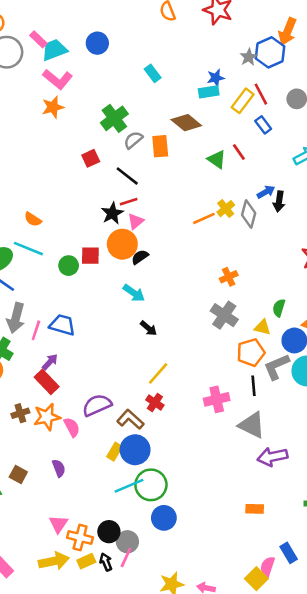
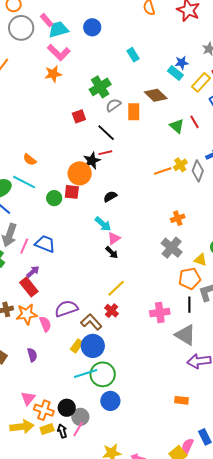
cyan rectangle: (209, 92) -> (175, 73), turned 42
pink triangle: (136, 221) -> (114, 238), moved
orange circle: (122, 244) -> (80, 173), moved

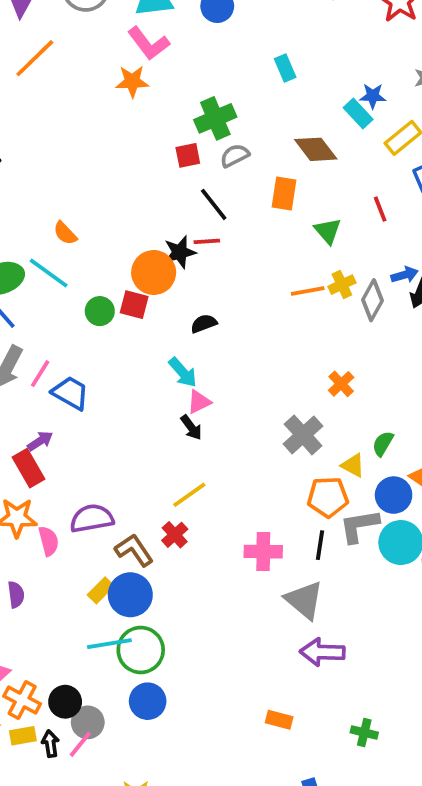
orange rectangle: (134, 112) -> (284, 193), moved
red square: (79, 116) -> (188, 155), moved
green triangle: (177, 126) -> (328, 231), moved
orange cross: (178, 218) -> (341, 384), moved, turned -32
pink line: (24, 246) -> (40, 374), moved

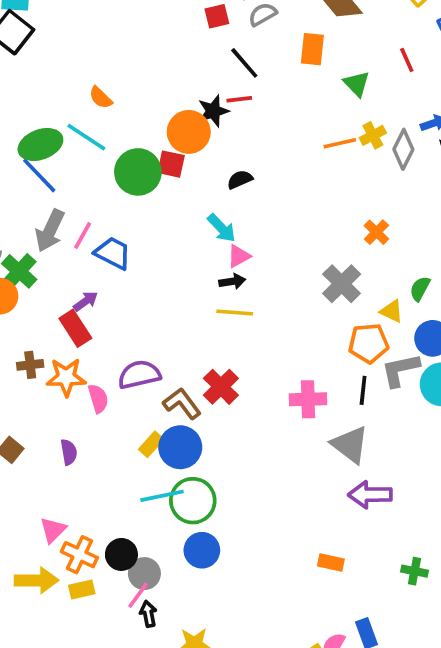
green circle: (100, 311) -> (138, 172), size x1.6
black arrow: (191, 427) -> (232, 281), turned -60
yellow line: (189, 495) -> (235, 313), moved, turned 42
red cross: (175, 535) -> (221, 387), size x1.4
black arrow: (50, 744) -> (148, 614), moved

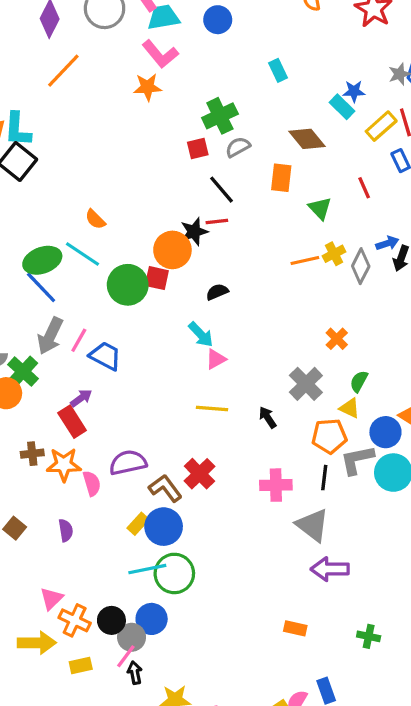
black arrow: (232, 281) -> (268, 417), moved, turned -115
green semicircle: (420, 289) -> (359, 381), moved
blue circle: (202, 550) -> (152, 619), moved
yellow rectangle: (82, 589) -> (81, 665), moved

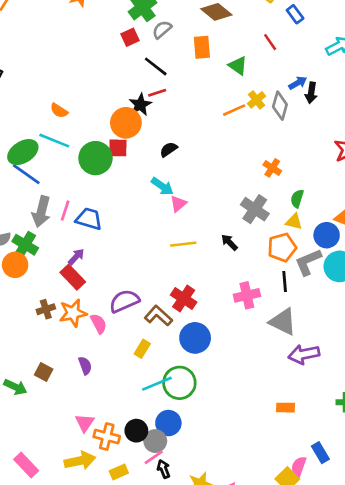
blue circle: (164, 527) -> (195, 338), moved
pink line: (126, 656) -> (154, 457), turned 30

